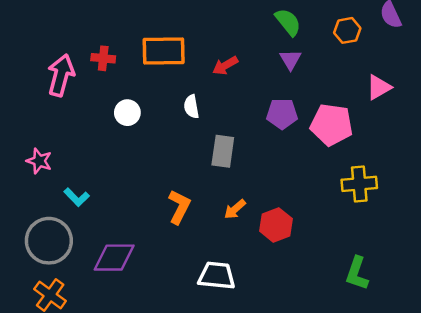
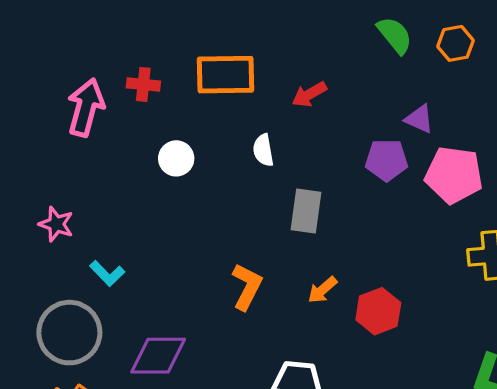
orange hexagon: (347, 30) -> (456, 43), moved
purple triangle: (290, 59) -> (419, 119), moved, turned -35

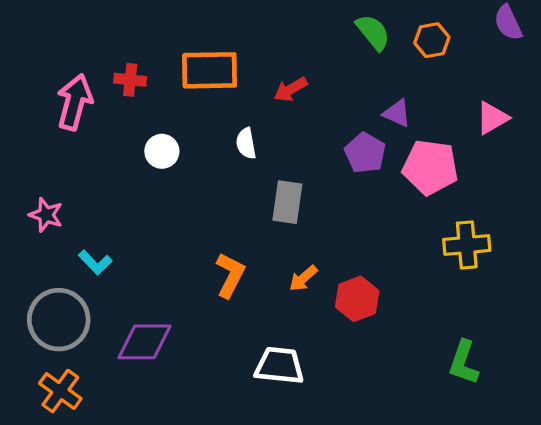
purple pentagon: (387, 160) -> (365, 153), turned 30

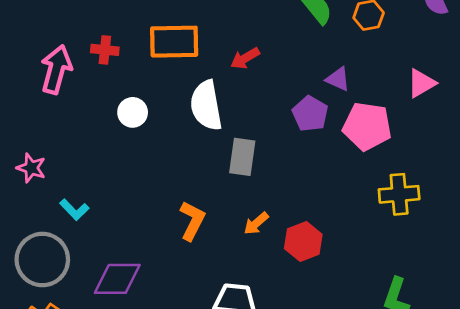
white semicircle: (246, 143) -> (206, 105), size x1.8

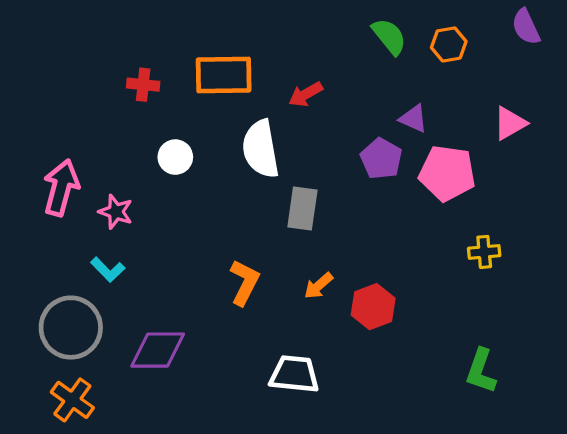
pink arrow: (56, 69) -> (61, 188), moved
pink star: (31, 168) -> (116, 212), moved
yellow cross: (399, 194) -> (484, 252), size x0.7

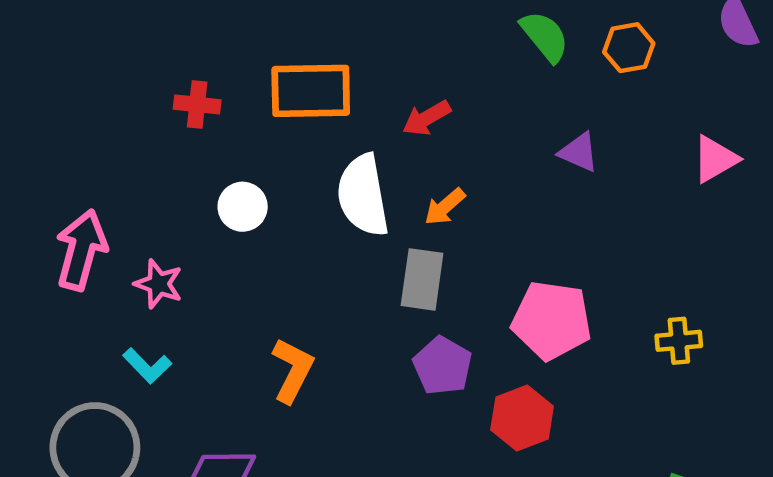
purple pentagon: (381, 159) -> (443, 366), moved
pink pentagon: (447, 173) -> (552, 320), moved
orange L-shape: (244, 282) -> (293, 370), moved
orange arrow: (318, 286) -> (445, 207), moved

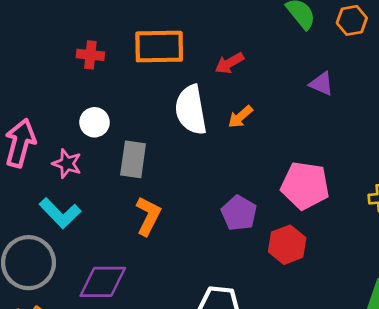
white circle: (243, 207) -> (95, 122), moved
gray rectangle: (422, 279) -> (133, 159), moved
cyan L-shape: (147, 366) -> (60, 213), size x1.4

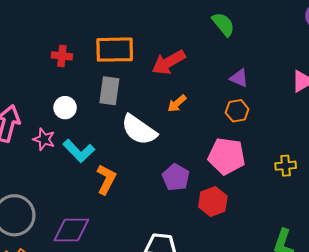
orange hexagon: (352, 20) -> (237, 111), moved
red arrow: (229, 63) -> (168, 62), size x1.5
white semicircle: (191, 110) -> (139, 130), moved, turned -45
gray rectangle: (133, 159) -> (109, 91), moved
cyan L-shape: (60, 213) -> (79, 151), moved

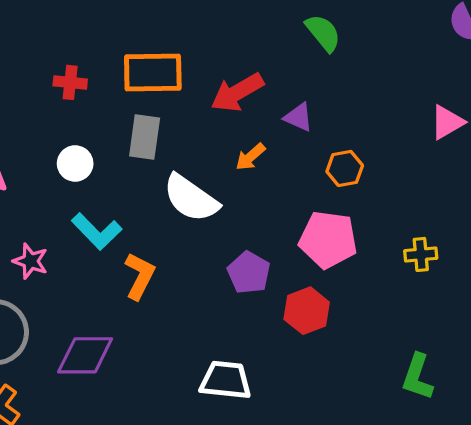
purple triangle: (239, 78) -> (298, 117), moved
pink star: (44, 139) -> (30, 261), moved

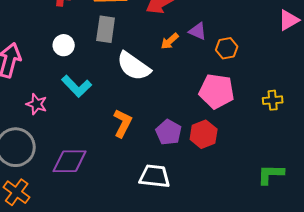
purple triangle: (298, 117) -> (198, 31), moved
purple pentagon: (249, 273) -> (169, 132), moved
orange L-shape: (140, 276) -> (123, 123), moved
green L-shape: (417, 377) -> (271, 174), turned 72

